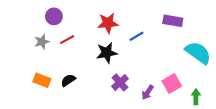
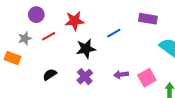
red star: (108, 23) -> (75, 21), moved
orange rectangle: (42, 80) -> (13, 58), moved
purple cross: (120, 82) -> (85, 77), moved
purple arrow: (148, 92) -> (121, 75), moved, turned 48

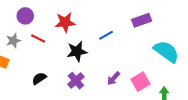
purple rectangle: (148, 19) -> (142, 20), turned -30
red line: (49, 36) -> (38, 39), turned 56
purple arrow: (121, 75) -> (114, 78), turned -40

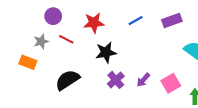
blue line: (106, 35) -> (136, 21), moved
black semicircle: (39, 78) -> (67, 80), size x1.6
purple cross: (76, 81) -> (116, 80), moved

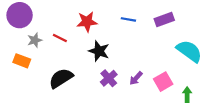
purple circle: (53, 16) -> (20, 15), moved, size x1.5
blue line: (136, 21) -> (128, 19), turned 40
black star: (106, 52) -> (99, 51), turned 30

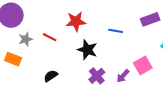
blue line: (128, 19) -> (116, 31), moved
black semicircle: (61, 78) -> (51, 76), size x0.6
pink square: (163, 82) -> (143, 65), moved

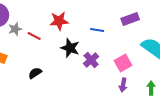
gray star: (26, 39) -> (15, 29), moved
purple cross: (97, 76) -> (91, 60), moved
purple arrow: (123, 76) -> (123, 85), moved, turned -32

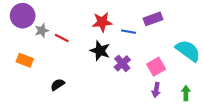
purple rectangle: (130, 19) -> (153, 19), moved
red star: (59, 21) -> (102, 22), moved
black semicircle: (35, 73) -> (58, 85), moved

